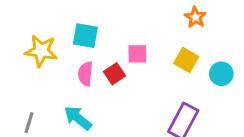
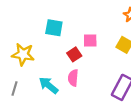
yellow star: (41, 51) -> (23, 54), moved
pink semicircle: (85, 74) -> (73, 78), moved

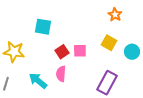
pink square: (90, 41) -> (80, 51), moved

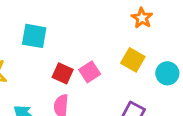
pink square: (80, 51) -> (90, 72), turned -32
red square: (62, 52) -> (63, 73), turned -32

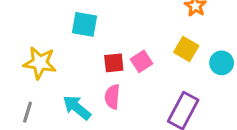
red square: (63, 73) -> (114, 63), turned -30

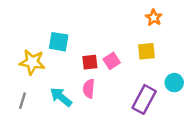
cyan square: (85, 24) -> (59, 42), moved
yellow square: (186, 49) -> (147, 51), turned -36
cyan circle: (222, 63) -> (174, 83), moved

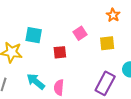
pink square: (112, 61) -> (80, 33), moved
pink semicircle: (89, 89) -> (59, 87), moved

